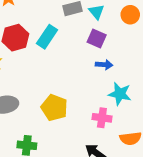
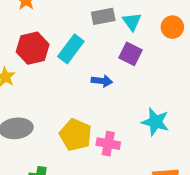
blue arrow: (104, 65) -> (102, 81), moved
pink cross: (102, 118) -> (108, 144), moved

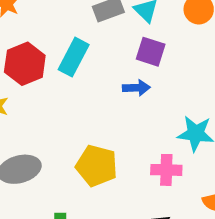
blue arrow: (102, 81) -> (136, 88), moved
pink cross: (108, 144) -> (166, 170), moved

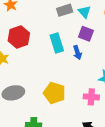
cyan rectangle: (74, 57) -> (57, 43), moved, turned -48
blue arrow: (136, 88) -> (77, 53), turned 72

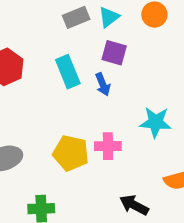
cyan triangle: (85, 12) -> (109, 17), turned 40
pink cross: (91, 97) -> (108, 146), moved

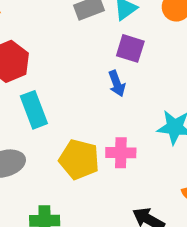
cyan rectangle: (68, 72) -> (34, 110), moved

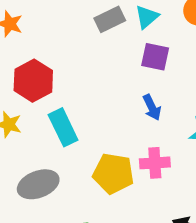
blue arrow: (117, 84) -> (152, 107), moved

